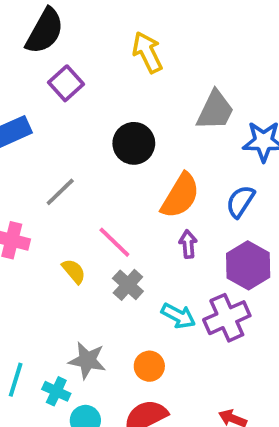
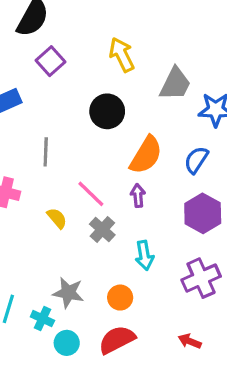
yellow arrow: (147, 52) -> (122, 55), moved
gray line: (60, 192) -> (46, 152), turned -44
purple arrow: (188, 244) -> (138, 196), moved
cyan arrow: (178, 316) -> (144, 255), turned 52
purple cross: (227, 318) -> (201, 278), moved

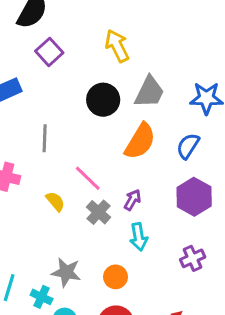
gray trapezoid: (175, 84) -> (149, 92), moved
purple arrow: (138, 196) -> (132, 200), moved, turned 35
purple cross: (201, 278) -> (193, 258), size x0.7

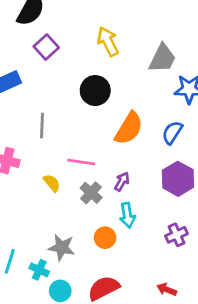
gray trapezoid: (149, 92) -> (162, 58), moved
pink line: (88, 178) -> (81, 162), turned -36
orange circle: (115, 277) -> (105, 238), moved

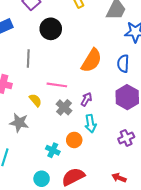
black circle: (95, 91) -> (51, 29), moved
blue semicircle: (172, 133) -> (123, 64), turned -30
gray star: (62, 247) -> (19, 123), moved
cyan cross: (39, 270) -> (53, 150), moved

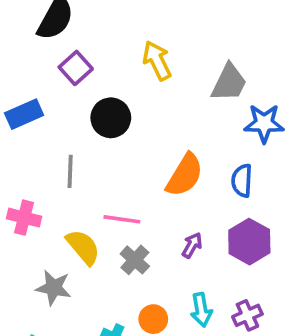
purple arrow: (86, 99) -> (192, 245), moved
yellow semicircle: (35, 100) -> (83, 247), size x1.5
cyan arrow: (90, 124) -> (201, 310), moved

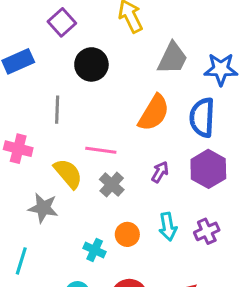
gray trapezoid: (229, 83) -> (173, 58), moved
blue semicircle: (242, 181) -> (202, 117), size x1.4

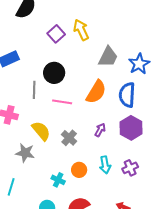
purple square: (62, 22) -> (56, 34), moved
black circle: (91, 64) -> (54, 73), moved
blue star: (221, 69) -> (139, 64), turned -30
pink line: (101, 150) -> (62, 102), moved

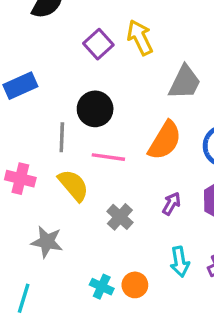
yellow semicircle: (41, 131) -> (73, 185), moved
orange circle: (79, 170) -> (135, 285), moved

